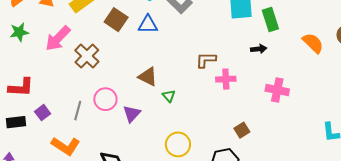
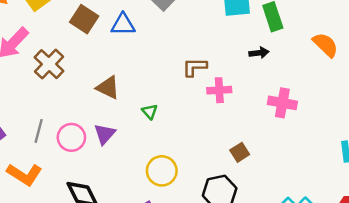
brown triangle: (148, 77) -> (108, 88), moved
pink circle: (105, 99) -> (71, 137), moved

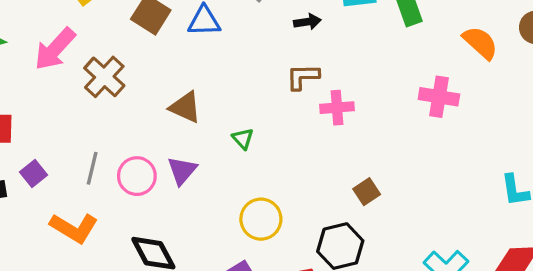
black arrow: (259, 53) -> (307, 22), moved
pink cross: (282, 103) -> (439, 97), moved

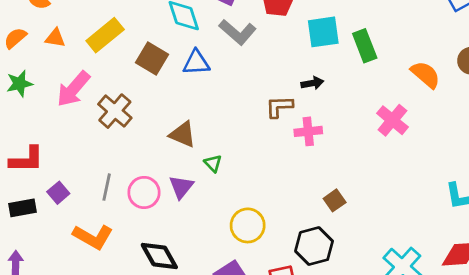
black arrow: (307, 22) -> (312, 83), moved
pink cross: (439, 97) -> (392, 120), turned 32
green triangle: (243, 139) -> (213, 163), moved

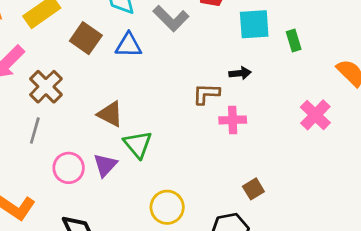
green rectangle: (365, 46) -> (294, 41), size x0.7
green triangle: (213, 163) -> (138, 144), size x1.6
gray line: (107, 187) -> (35, 130), moved

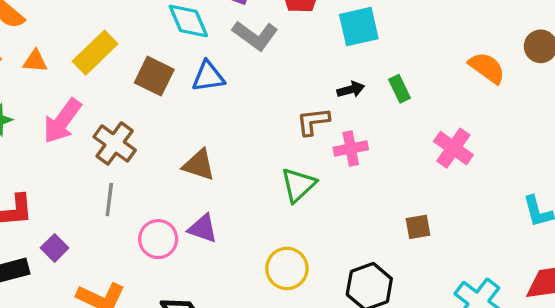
green rectangle: (294, 41) -> (399, 89), moved
pink cross: (315, 115) -> (453, 148), moved
green triangle: (138, 144) -> (298, 185), moved, turned 36
purple triangle: (105, 165) -> (203, 229), turned -45
brown square: (253, 189) -> (418, 227), moved, turned 30

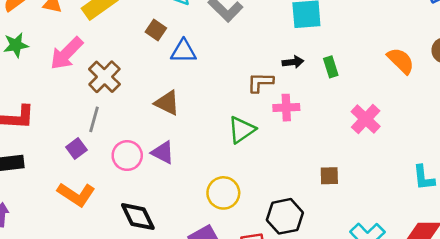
brown square: (154, 76) -> (156, 30), moved, size x0.7
blue triangle: (208, 77) -> (183, 51), moved
purple square: (55, 248) -> (76, 148), moved

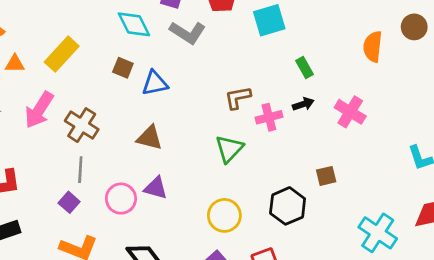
orange semicircle: (401, 61) -> (373, 47), turned -116
black arrow: (293, 62) -> (303, 104), moved
black hexagon: (285, 216) -> (288, 206), moved

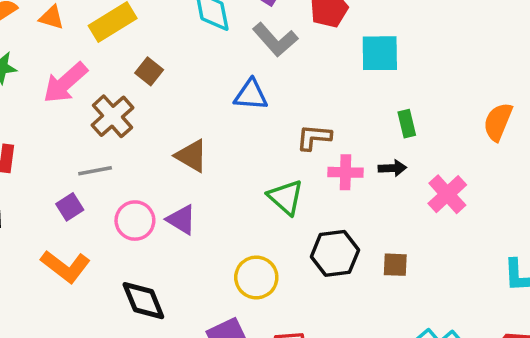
brown square: (123, 68) -> (149, 71), moved
blue triangle: (155, 83) -> (251, 95), moved
green triangle: (229, 149) -> (286, 197), turned -48
gray line: (80, 170) -> (95, 171), turned 60
black hexagon: (288, 206) -> (335, 253), moved

